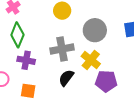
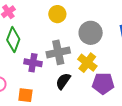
purple cross: (26, 60) -> (33, 63), moved

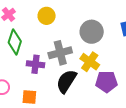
yellow circle: (57, 14) -> (47, 16), moved
black semicircle: (63, 81) -> (66, 81), size x1.4

